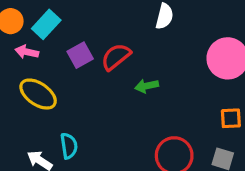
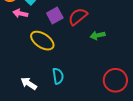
yellow ellipse: (38, 94) -> (42, 41), moved
cyan semicircle: (69, 146) -> (58, 76), moved

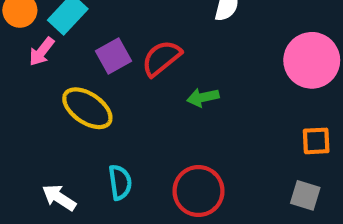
pink arrow: (20, 13) -> (42, 52), turned -64
red circle: (115, 80) -> (198, 191), moved

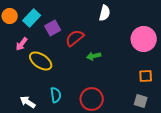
pink arrow: (42, 52) -> (22, 44), moved
purple square: (114, 56) -> (53, 28), moved

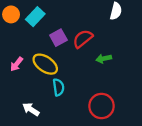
purple square: (53, 28) -> (58, 38), moved
pink arrow: (22, 44) -> (17, 64), moved
cyan semicircle: (56, 95) -> (58, 87), moved

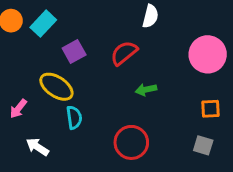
red semicircle: (83, 39) -> (124, 53), moved
green arrow: (104, 59) -> (146, 90), moved
pink arrow: (17, 64) -> (18, 109), moved

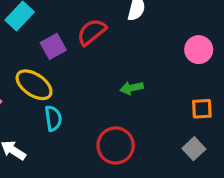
red semicircle: (124, 53) -> (92, 32), moved
pink circle: (208, 54) -> (199, 50), size x0.7
gray square: (203, 145) -> (194, 149), turned 30

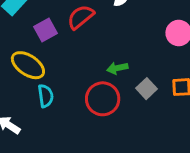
red circle: (116, 146) -> (103, 99), moved
gray square: (194, 149) -> (146, 89), moved

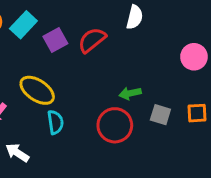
purple square: (46, 30) -> (55, 40), moved
gray square: (146, 89) -> (160, 115), turned -30

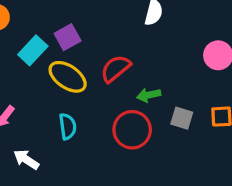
cyan rectangle: (23, 25) -> (33, 50), moved
red semicircle: (92, 40) -> (116, 69), moved
yellow ellipse: (37, 90) -> (68, 77), moved

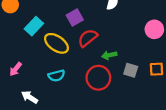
purple square: (68, 37) -> (75, 18), moved
cyan semicircle: (68, 126) -> (56, 76), turned 84

